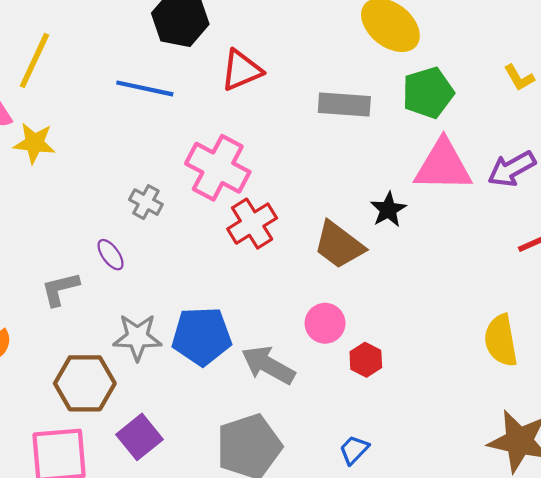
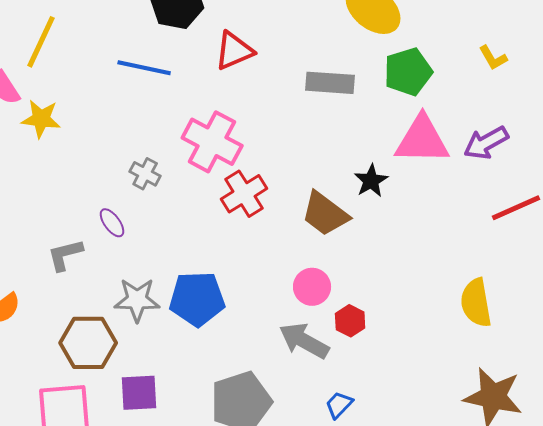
gray arrow: (268, 365) -> (304, 341), moved
purple square: (140, 437) -> (139, 393), turned 36

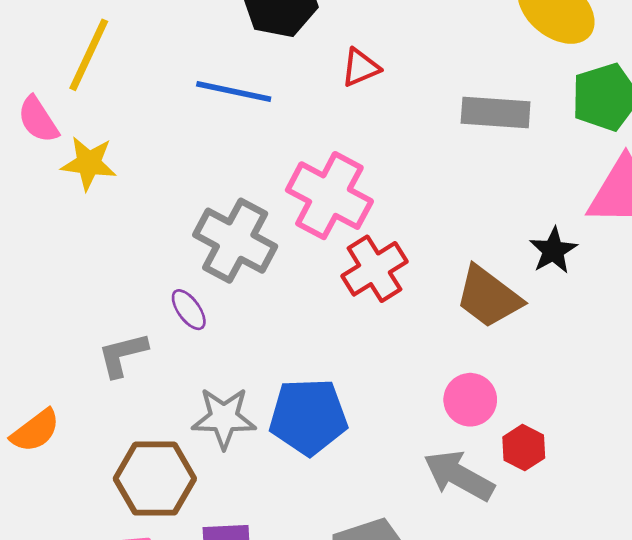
red triangle: (234, 51) -> (360, 68), size x0.7
gray cross: (145, 174) -> (235, 241), size x1.8

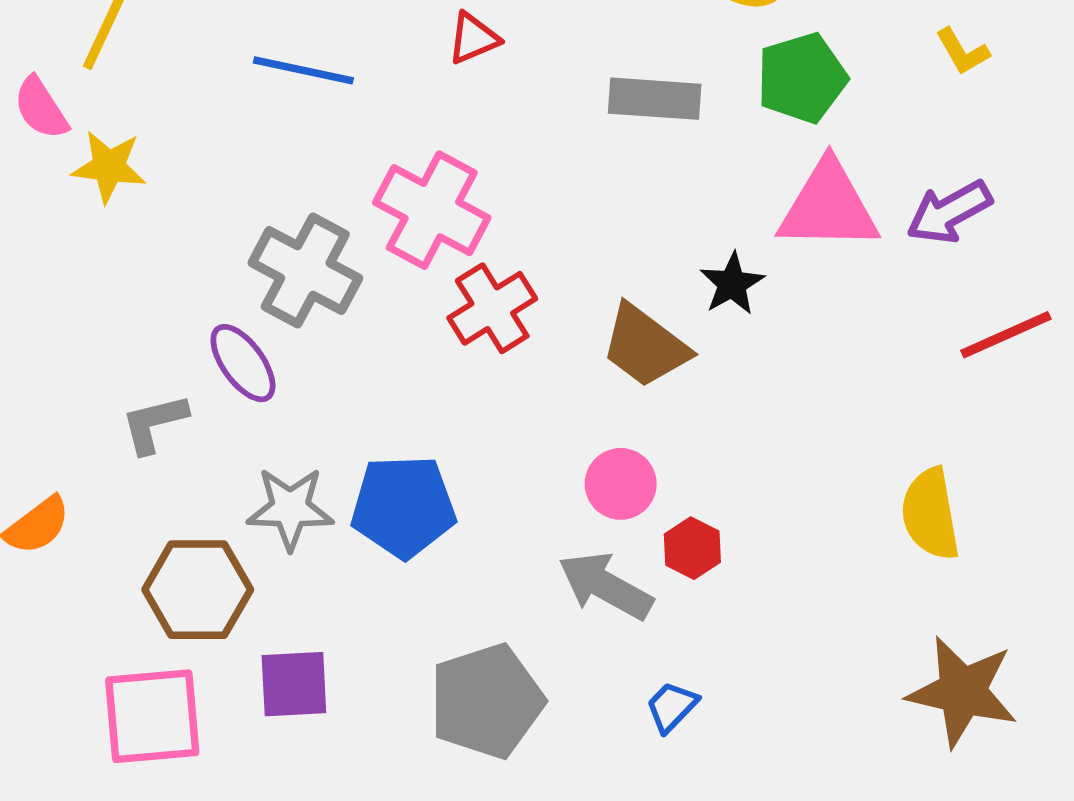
purple ellipse: (189, 310) -> (243, 363), size x1.4

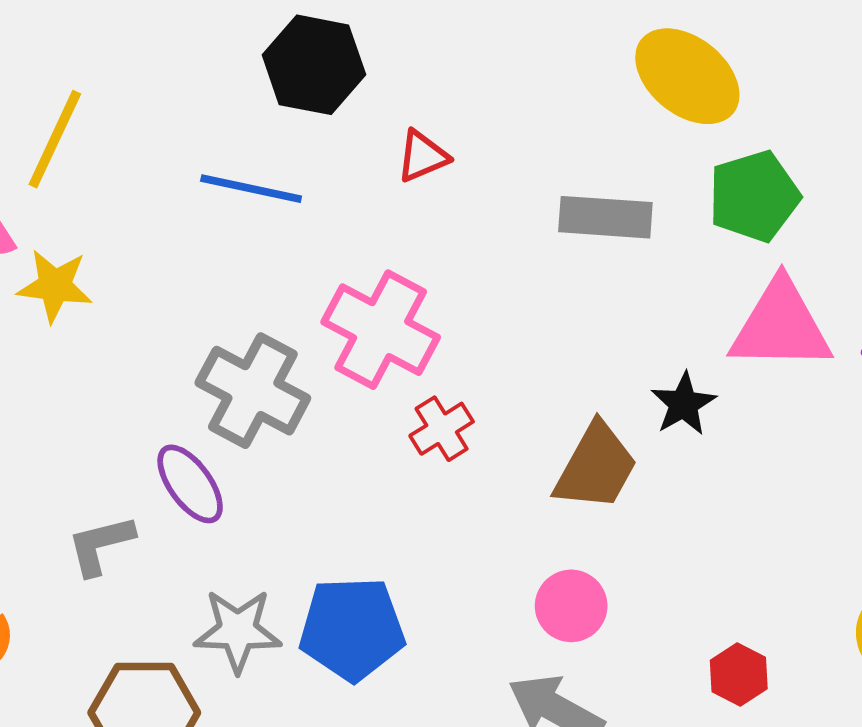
red cross: (492, 308) -> (442, 429), size x0.7
brown trapezoid: (645, 346) -> (596, 467), turned -98
red hexagon: (692, 548) -> (739, 674), moved

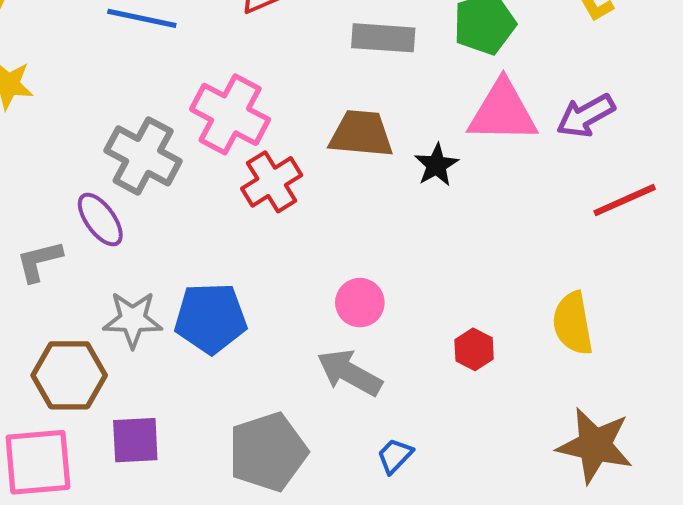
red cross: (442, 429) -> (272, 182), size x1.4
brown trapezoid: (596, 467) -> (361, 134), moved, turned -114

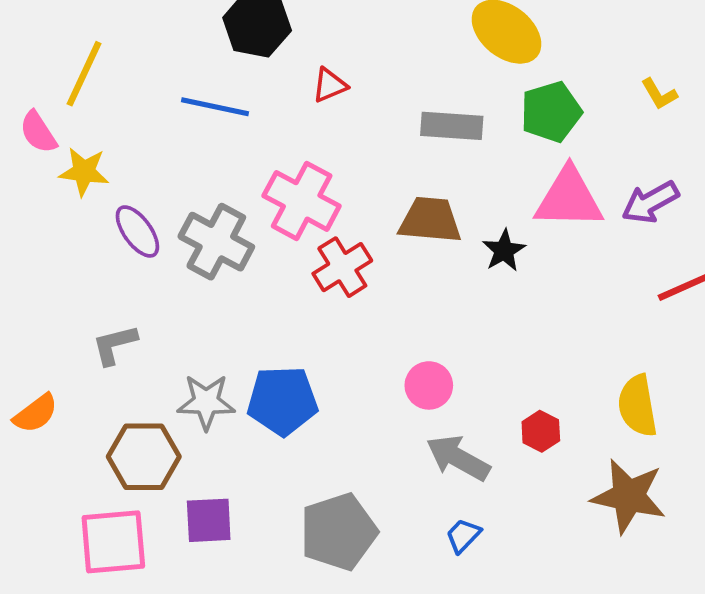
purple ellipse: (100, 220) -> (137, 231), moved
gray arrow: (349, 373) -> (458, 458), moved
brown star: (595, 445) -> (629, 496), moved

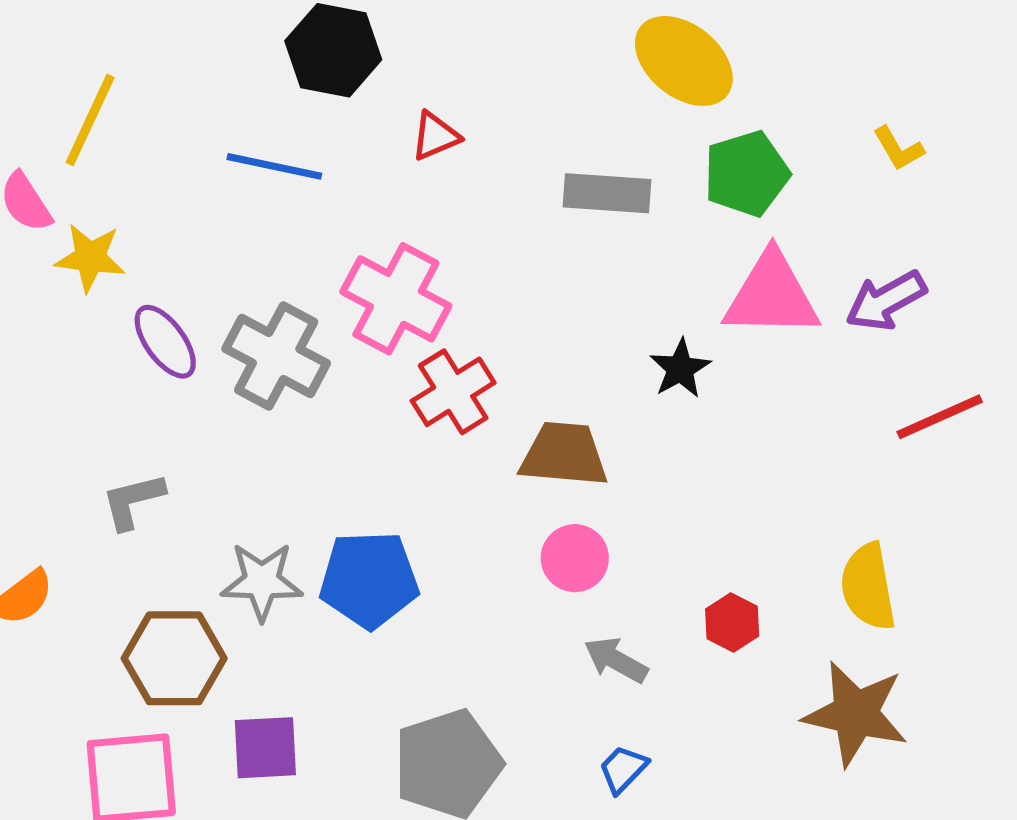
brown trapezoid: (430, 220) -> (564, 454), moved
gray arrow: (458, 458) -> (616, 660), size x0.7

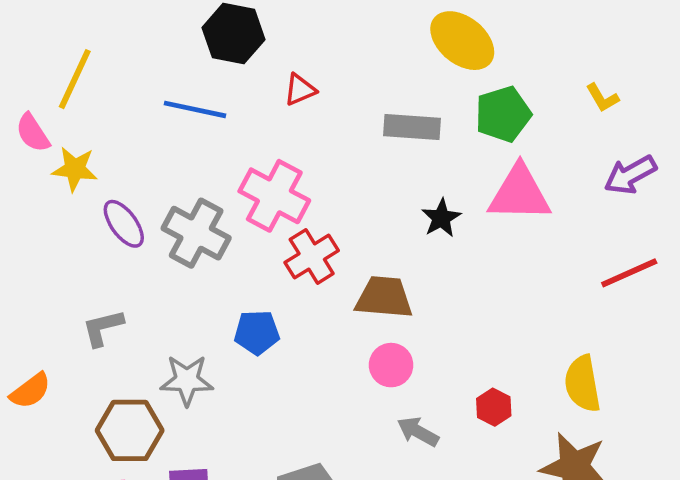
purple arrow: (886, 301) -> (630, 175), moved
black star: (680, 369) -> (441, 218), moved
blue pentagon: (369, 580) -> (257, 332), moved, size x0.7

